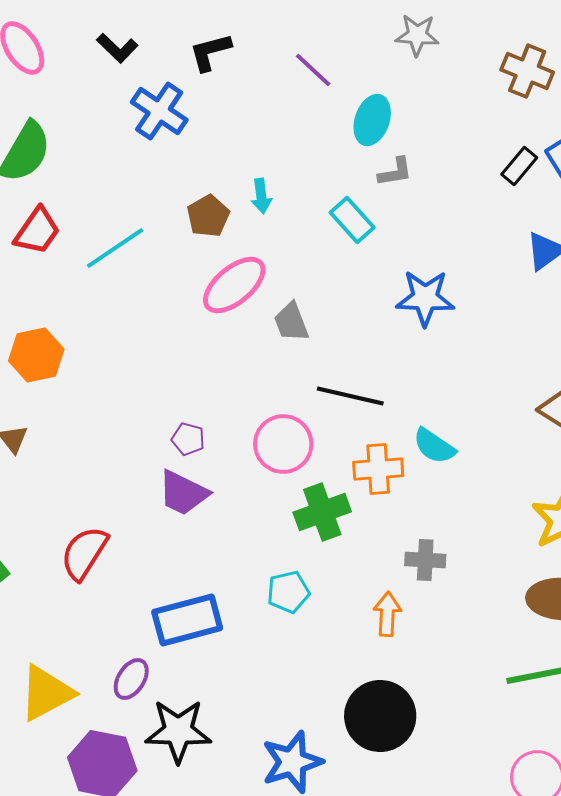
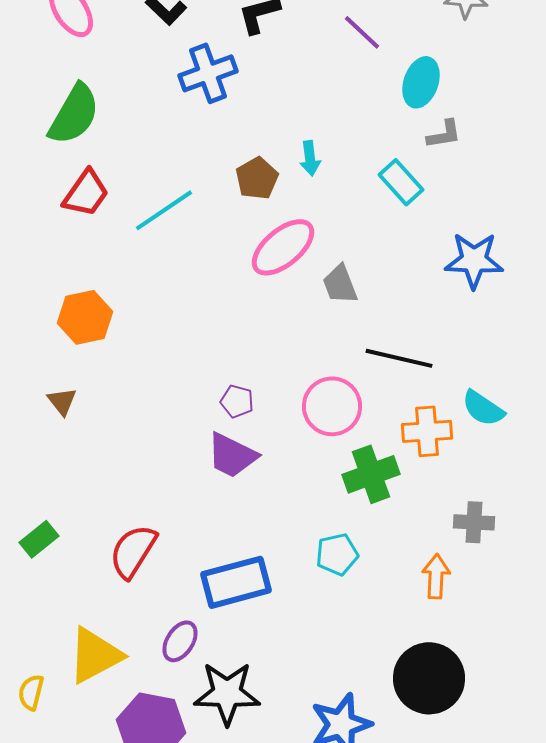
blue cross: (159, 111) -> (208, 73), turned 36
red semicircle: (84, 553) -> (133, 551), moved

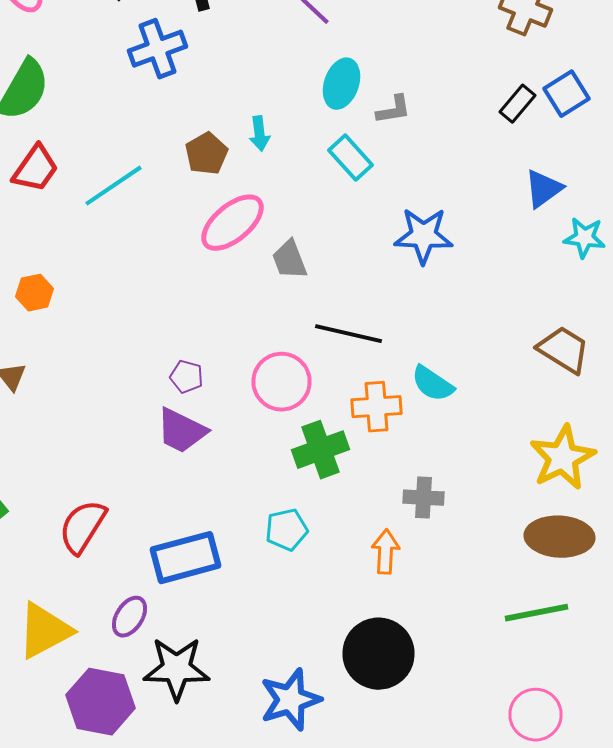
cyan ellipse: (421, 82) -> (342, 84), moved
orange hexagon: (85, 317) -> (34, 293), size x0.7

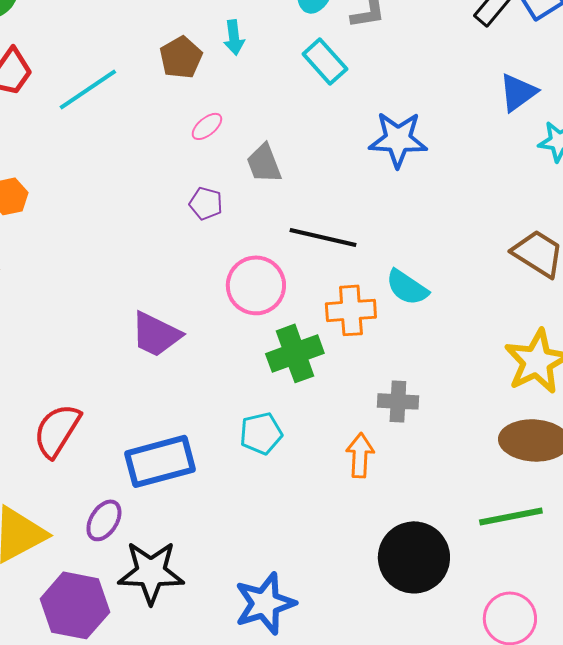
pink ellipse: (232, 223) -> (207, 126), size x0.5
purple pentagon: (186, 377) -> (206, 203), moved
black circle: (378, 654) -> (414, 557), moved

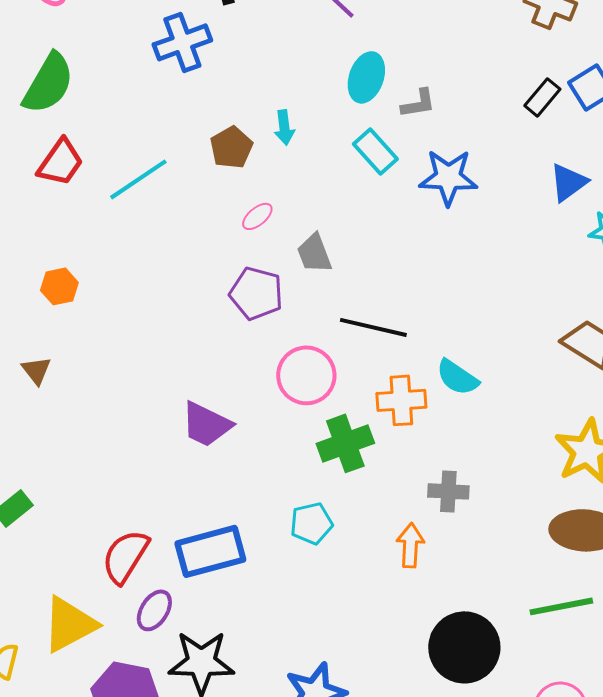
blue star: (398, 139) -> (448, 177), moved
purple pentagon: (206, 203) -> (256, 293), size x1.6
red semicircle: (57, 430) -> (125, 556), moved

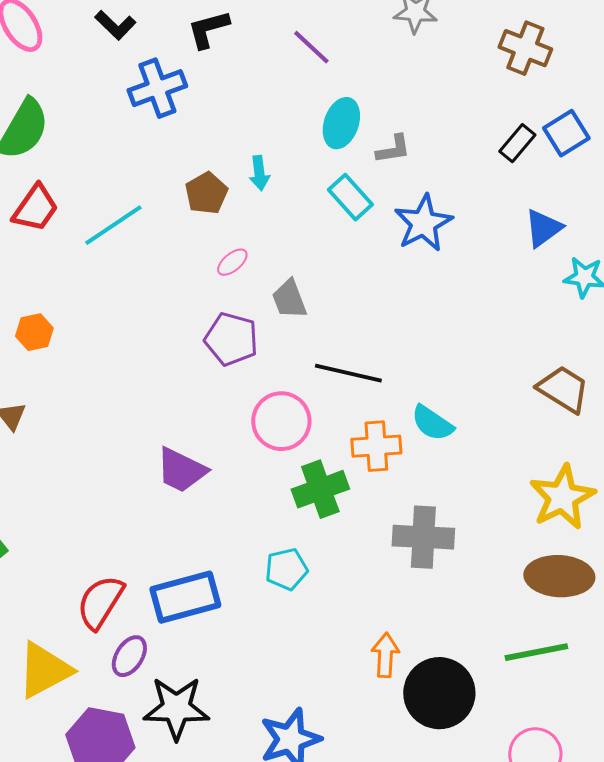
blue star: (448, 177) -> (423, 223), turned -30
gray cross: (448, 491) -> (423, 537), size x1.5
orange arrow: (410, 545) -> (385, 655), moved

